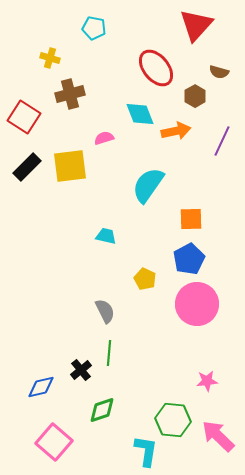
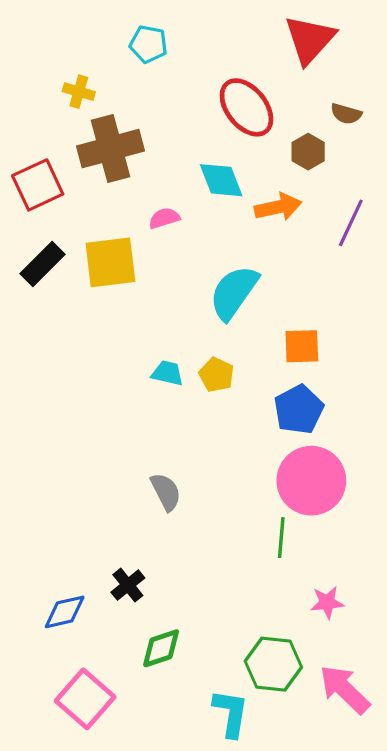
brown cross: (70, 94) -> (110, 149), size x1.4
red square: (24, 117) -> (38, 185), turned 32
yellow pentagon: (145, 279) -> (216, 375), moved
green line: (109, 353) -> (281, 538), moved

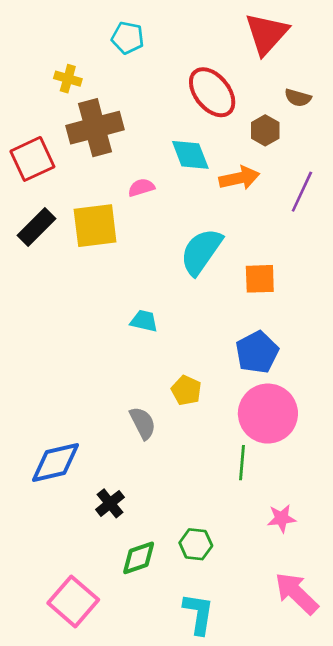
orange square: (302, 346) -> (260, 279), moved
yellow pentagon: (216, 375) -> (186, 390), moved
blue diamond: (65, 612) -> (56, 463), moved, size x1.4
green hexagon: (273, 664) -> (196, 544), moved, size x0.7

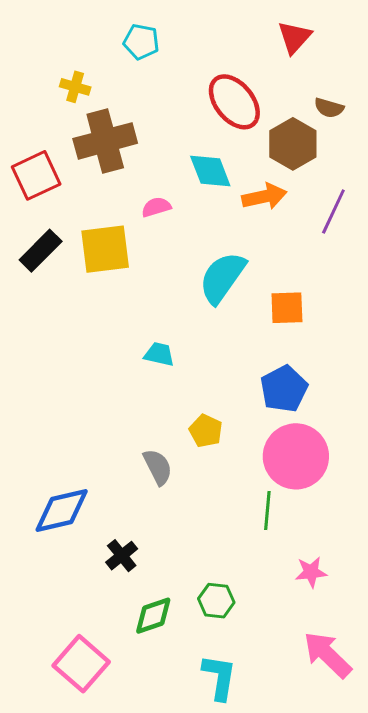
red triangle: (267, 34) -> (294, 37), size x0.7
brown hexagon: (265, 130) -> (293, 144), size x1.5

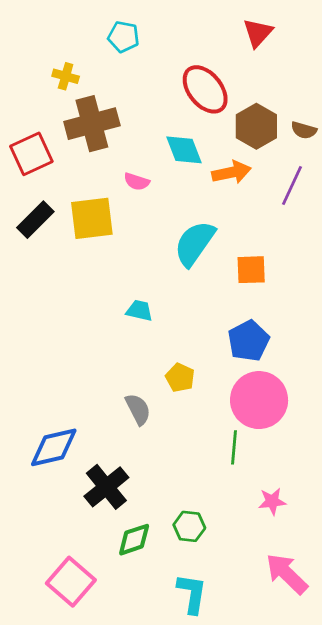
brown semicircle: (329, 108) -> (304, 130), moved
pink semicircle: (156, 207) -> (137, 182), turned -145
black cross: (122, 556) -> (106, 487), size x1.6

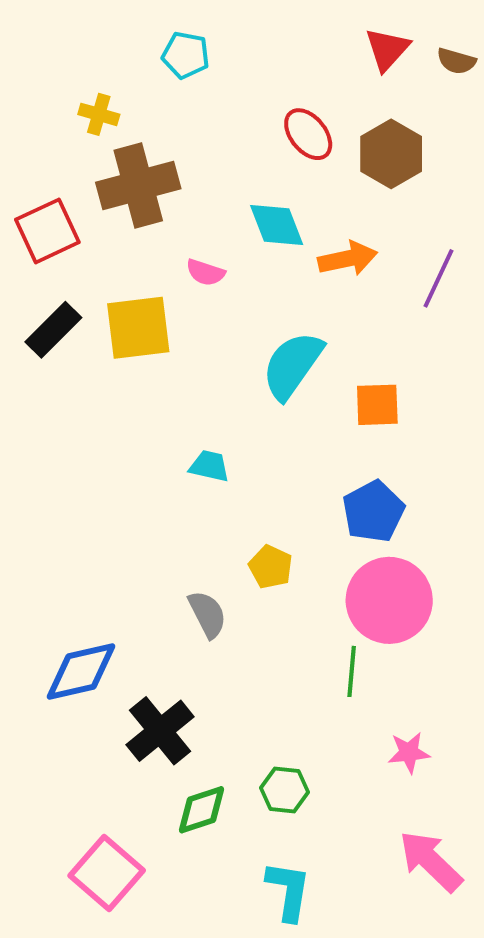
red ellipse: (205, 89) -> (308, 134), size x0.7
brown hexagon: (256, 126) -> (391, 154), moved
brown semicircle: (304, 130) -> (456, 61), moved

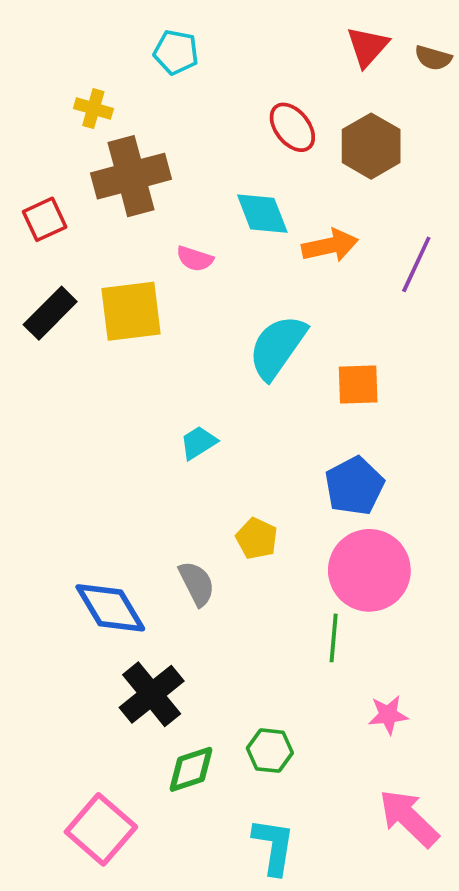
red square: (47, 231) -> (45, 219), size x0.7
cyan trapezoid: (209, 466) -> (199, 443), turned -45
blue diamond: (81, 671) -> (110, 608), moved, turned 72

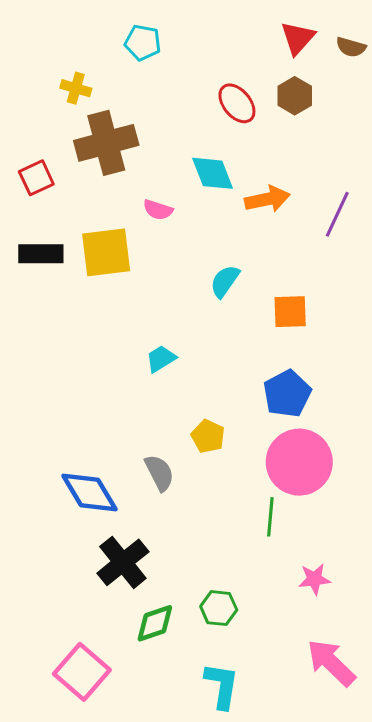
brown hexagon: (371, 146) -> (295, 96), moved, size x0.7
black rectangle: (50, 313) -> (41, 254), turned 45
cyan semicircle: (277, 347) -> (225, 281), size x0.6

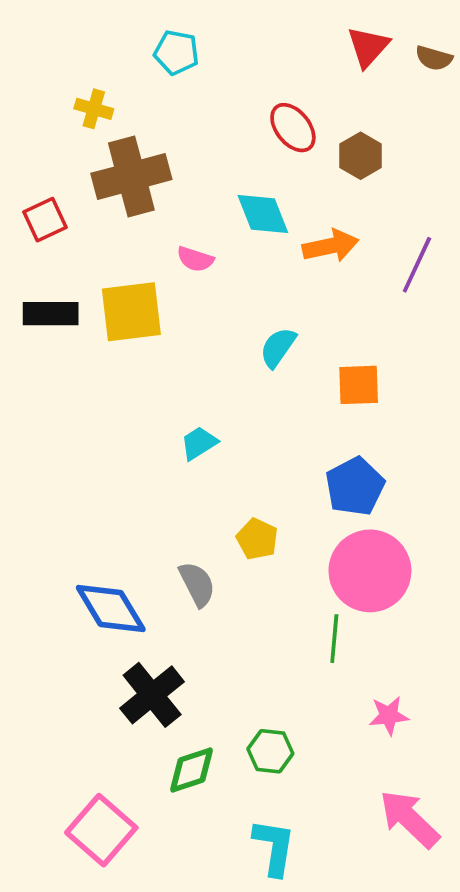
brown hexagon: (295, 96) -> (361, 156), moved

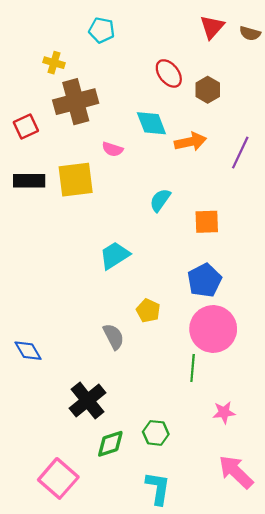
cyan trapezoid: (199, 443) -> (115, 255), size x1.4
blue diamond: (111, 608) -> (28, 351), moved, size x0.7

